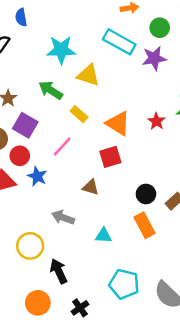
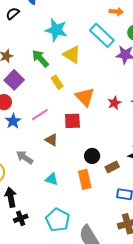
pink line: (62, 147) -> (40, 115), moved
black cross: (80, 308) -> (21, 218), moved

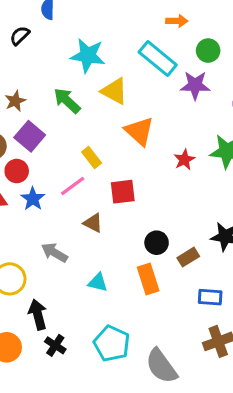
yellow rectangle: (57, 82) -> (92, 157), moved
orange triangle: (85, 97) -> (139, 131), moved
black cross: (21, 218) -> (55, 345), turned -32

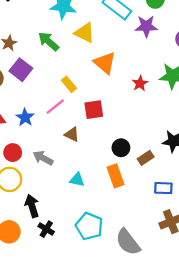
red circle: (17, 171) -> (13, 153), moved

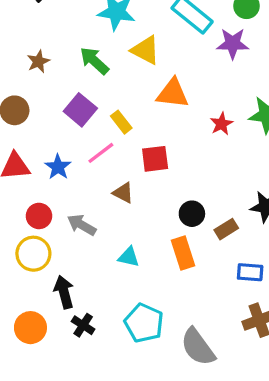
orange triangle: (105, 63) -> (173, 93), turned -35
purple square: (21, 70) -> (80, 110), moved

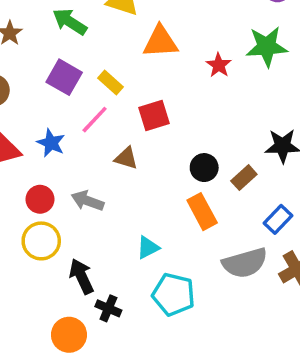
cyan triangle: (129, 257) -> (148, 248), moved, turned -30
blue rectangle: (250, 272) -> (278, 219), turned -40
orange circle: (30, 328) -> (69, 335), moved
gray semicircle: (198, 347) -> (245, 263), moved, turned -60

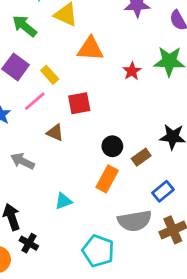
orange rectangle: (202, 212) -> (107, 179), turned 50
cyan pentagon: (174, 294) -> (98, 251), moved

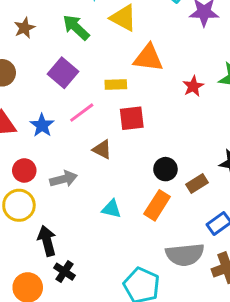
yellow rectangle: (50, 75) -> (116, 84), moved, turned -54
gray arrow: (23, 161) -> (64, 179), turned 135
cyan triangle: (64, 201) -> (111, 209), moved, turned 30

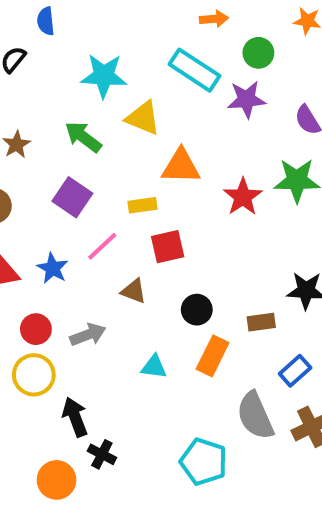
red star: (193, 86) -> (243, 197), size x1.4
black circle: (165, 169) -> (197, 310), moved
brown rectangle: (197, 183) -> (261, 322), turned 30
gray semicircle: (185, 255) -> (255, 416), turned 78

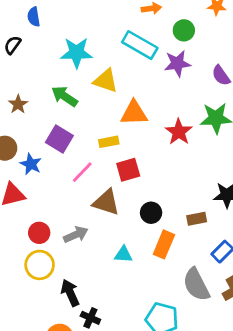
blue star: (53, 268) -> (31, 164), moved
brown triangle: (134, 291) -> (106, 202), size x1.5

